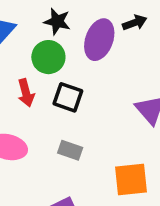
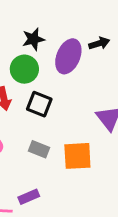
black star: (57, 21) -> (33, 39), turned -30
orange square: (131, 179) -> (77, 156), moved

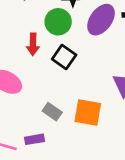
gray rectangle: (39, 149) -> (52, 112), moved

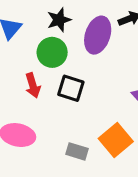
orange square: (88, 113) -> (116, 140), turned -32

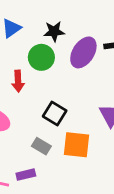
black square: (71, 88) -> (55, 113), moved
orange square: (116, 140) -> (76, 145), turned 32

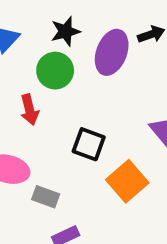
orange square: (76, 145) -> (127, 181), turned -36
gray rectangle: (41, 146) -> (46, 197), moved

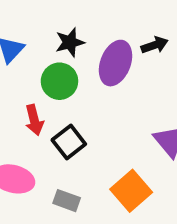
black square: (89, 144) -> (69, 142), moved, turned 32
gray rectangle: (46, 197) -> (67, 201), moved

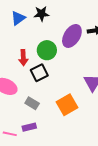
black star: (70, 42) -> (41, 14), moved
green circle: (59, 81) -> (47, 50), moved

